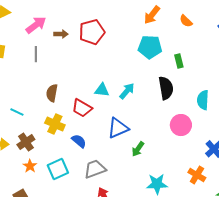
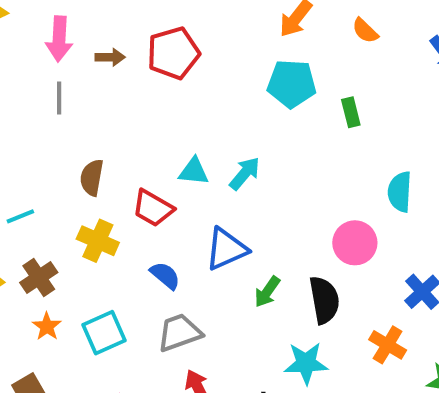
pink arrow: (36, 25) -> (59, 39), turned 130
black semicircle: (166, 88) -> (324, 300), moved
cyan line: (17, 112) -> (20, 216), turned -48
blue semicircle: (79, 141) -> (165, 275), moved

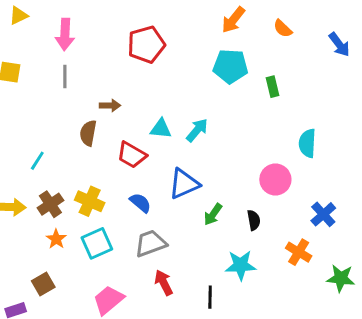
brown arrow: (110, 57) -> (110, 105), moved
cyan line: (20, 216) -> (37, 161), turned -36
yellow cross: (98, 241) -> (90, 201), moved
black semicircle: (324, 300) -> (254, 220), size x0.6

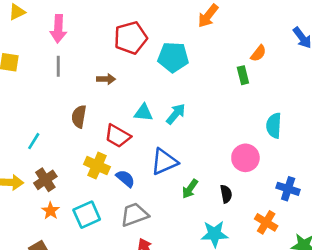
orange semicircle: (283, 29) -> (258, 53), moved, turned -96
cyan pentagon: (230, 66) -> (173, 57), moved
brown arrow: (110, 105) -> (106, 79), moved
yellow cross: (90, 201) -> (97, 166), moved
blue cross: (323, 214) -> (288, 189), turned -30

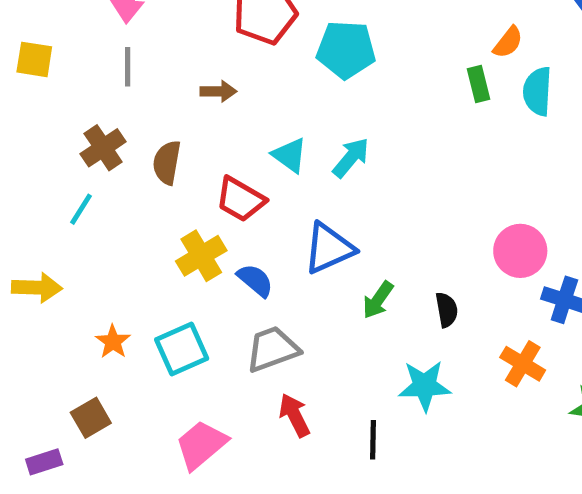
cyan triangle: (143, 113) -> (290, 155), turned 30
cyan semicircle: (274, 126) -> (537, 91), moved
pink circle: (245, 158) -> (520, 251), moved
yellow cross: (97, 166) -> (201, 256), turned 35
brown cross: (45, 180) -> (103, 148), moved

